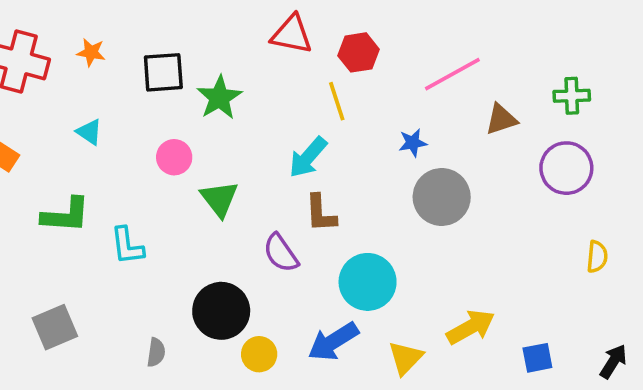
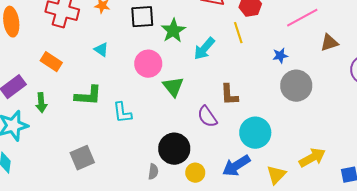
pink circle: (174, 157) -> (148, 64), size x1.4
cyan arrow: (308, 157) -> (204, 49), moved
gray semicircle: (156, 352) -> (153, 172), moved

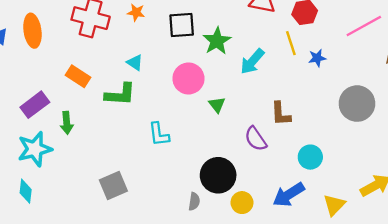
blue star: (280, 56) -> (317, 58), moved
green triangle: (173, 87) -> (217, 105), size x0.7
green L-shape: (88, 96) -> (120, 94), moved
cyan circle: (255, 133) -> (310, 157), size x0.7

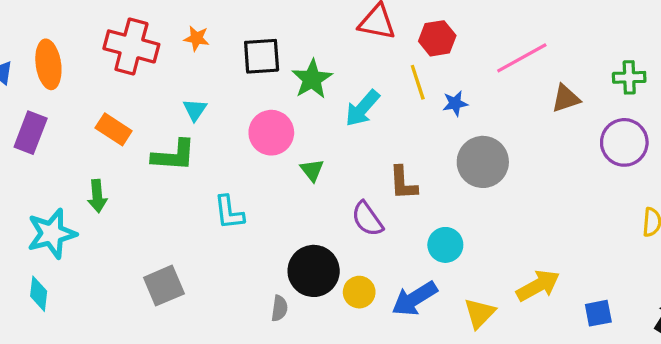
cyan triangle: (135, 63) -> (195, 110), turned 30
gray circle: (357, 104) -> (483, 162), moved
purple rectangle: (35, 105) -> (31, 133), moved, turned -32
yellow circle: (242, 203) -> (359, 292), moved

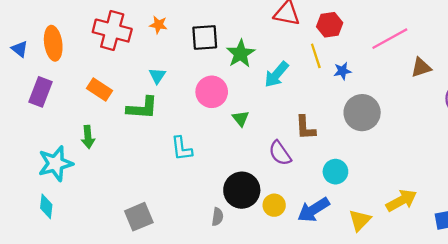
gray square: (164, 286) -> (139, 217), moved

